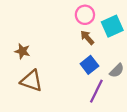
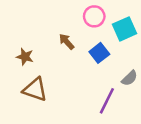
brown arrow: (87, 38) -> (67, 42), moved
blue square: (89, 65) -> (99, 53), moved

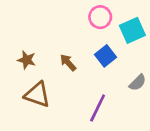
brown arrow: (67, 42) -> (68, 63), moved
purple line: (107, 101) -> (98, 108), moved

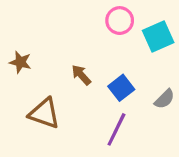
blue square: (106, 56) -> (121, 88), moved
brown star: (27, 60) -> (20, 62), moved

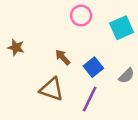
pink circle: (120, 21) -> (81, 16), moved
brown triangle: (44, 113) -> (52, 89), moved

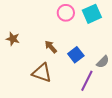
cyan square: (122, 28) -> (92, 14), moved
purple line: (90, 99) -> (87, 81), moved

